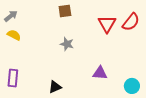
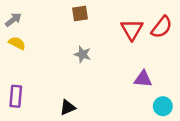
purple triangle: (100, 73) -> (143, 79), moved

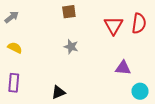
red semicircle: (162, 27) -> (139, 23), turned -30
yellow semicircle: (17, 43) -> (15, 48), moved

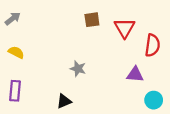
brown square: (69, 12) -> (92, 20), moved
red semicircle: (139, 23) -> (152, 45), moved
gray star: (71, 47) -> (78, 69), moved

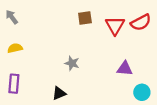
gray arrow: (13, 19) -> (12, 17), turned -88
red semicircle: (152, 45) -> (141, 22), moved, turned 54
yellow semicircle: (16, 52) -> (15, 48), turned -40

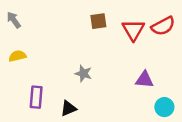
purple rectangle: (14, 84) -> (36, 97), moved

